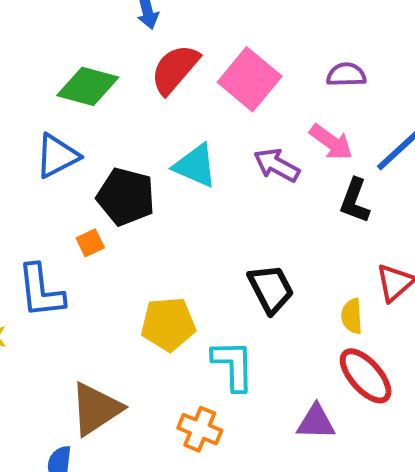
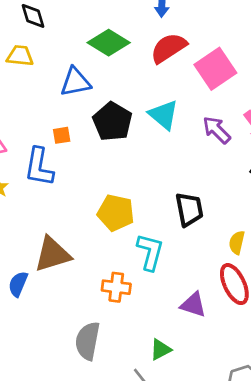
orange square: (90, 243) -> (62, 135), moved
orange cross: (200, 429) -> (116, 287), turned -32

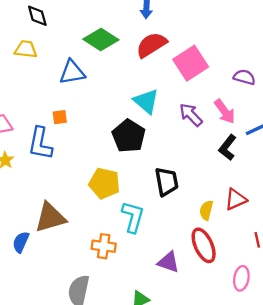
black pentagon: (112, 122) -> (129, 136), moved

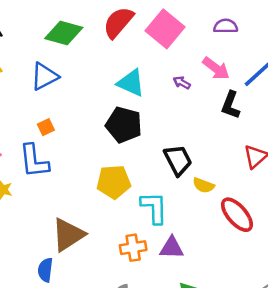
purple arrow: (191, 115) -> (182, 83), size x0.6
yellow semicircle: (206, 210) -> (203, 185), moved, turned -66
purple triangle: (169, 262) -> (172, 248), moved

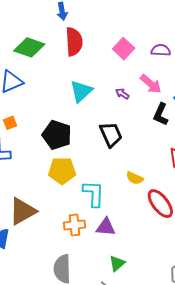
red semicircle: (118, 22) -> (74, 42), turned 132
pink square: (165, 29) -> (124, 49), moved, size x0.7
cyan triangle: (131, 83) -> (81, 91), turned 50
black pentagon: (124, 125) -> (57, 135), moved
black trapezoid: (178, 160) -> (111, 135), moved

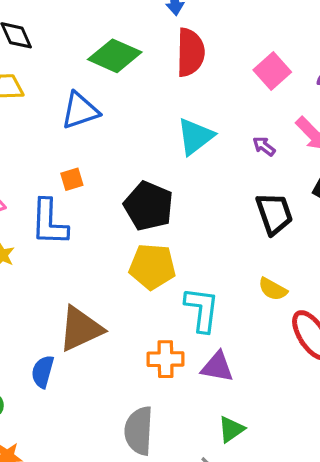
black trapezoid: (111, 135) -> (274, 214), moved

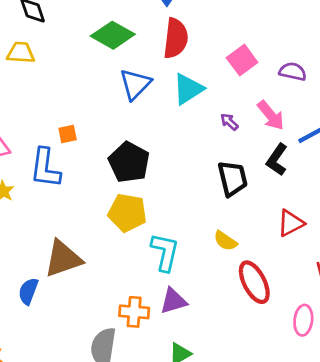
blue triangle: (80, 111) -> (135, 84), moved, turned -32
cyan triangle: (195, 136) -> (188, 89), moved
orange cross: (165, 359) -> (134, 312), moved
purple triangle: (217, 367) -> (173, 301), turned -32

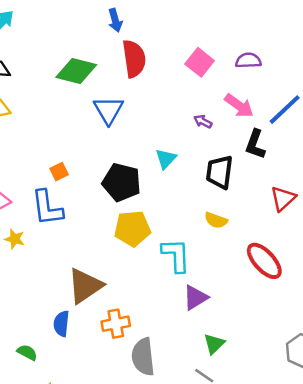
cyan triangle: (188, 89) -> (166, 159), moved, size x0.7
black trapezoid: (233, 178) -> (220, 172), turned -144
yellow semicircle: (225, 241) -> (216, 220), moved
orange cross: (134, 312) -> (116, 324), moved

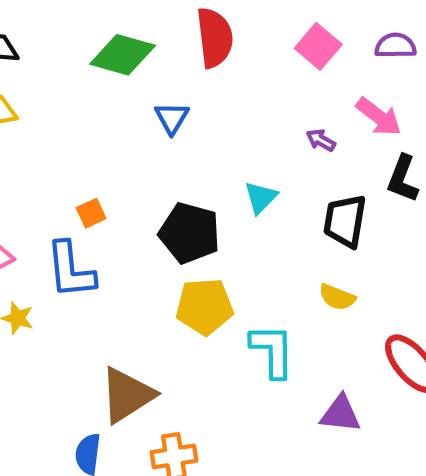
blue triangle: (108, 110) -> (172, 118), size x0.7
purple triangle: (195, 297) -> (340, 414), moved, turned 36

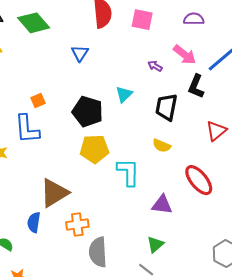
pink square: (318, 46) -> (142, 20), moved, turned -30
green diamond: (123, 55) -> (34, 23), moved, turned 32

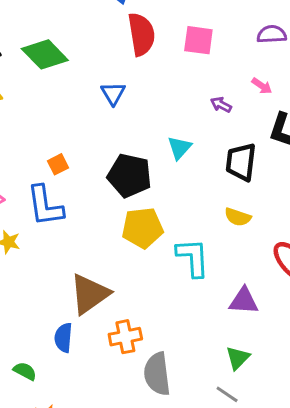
pink arrow: (185, 55) -> (262, 86), size x0.6

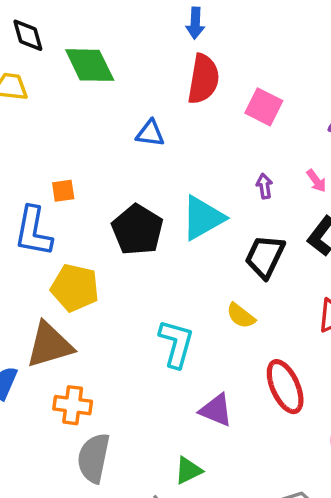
blue triangle: (113, 93) -> (150, 133), turned 50
purple arrow: (221, 105) -> (264, 186), turned 36
cyan triangle: (180, 148) -> (203, 218), size x1.6
yellow pentagon: (143, 228) -> (75, 288), moved

